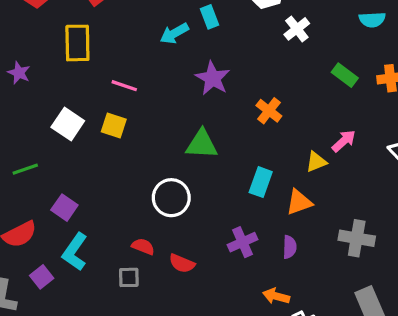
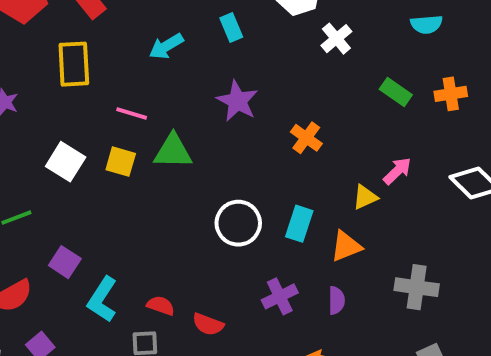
cyan arrow: (174, 33) -> (166, 46), moved
green triangle: (202, 144) -> (173, 151), moved
white circle: (171, 198) -> (238, 223), moved
cyan L-shape: (75, 252) -> (102, 299), moved

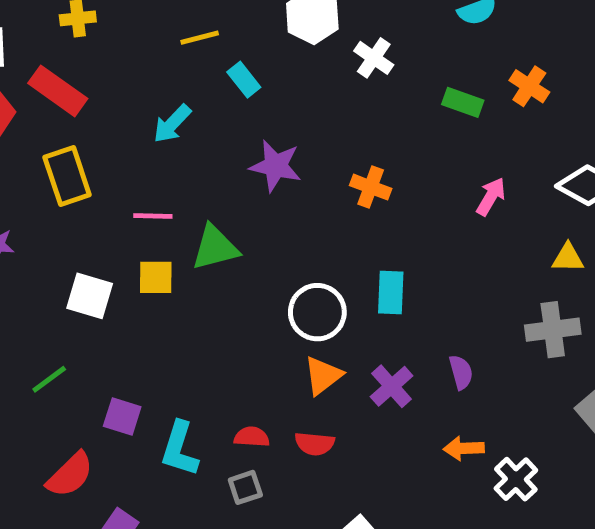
orange cross: (451, 94) -> (529, 86), turned -32
yellow triangle: (365, 197) -> (568, 258), moved, turned 40
orange triangle: (346, 246) -> (323, 375), moved

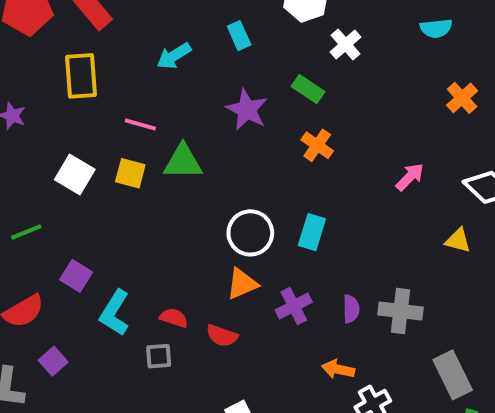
green rectangle: (463, 102) -> (308, 89), moved
gray cross: (553, 330) -> (400, 311), moved

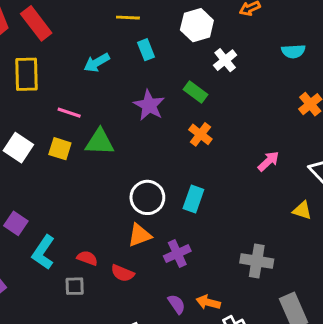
purple semicircle: (351, 309) -> (177, 304), moved, turned -36

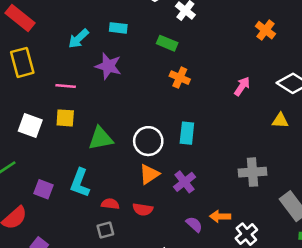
cyan rectangle: (146, 50) -> (118, 28), moved, turned -48
purple star: (149, 105) -> (108, 66), moved
green triangle: (100, 142) -> (101, 138), moved
cyan L-shape: (43, 252) -> (80, 183), moved

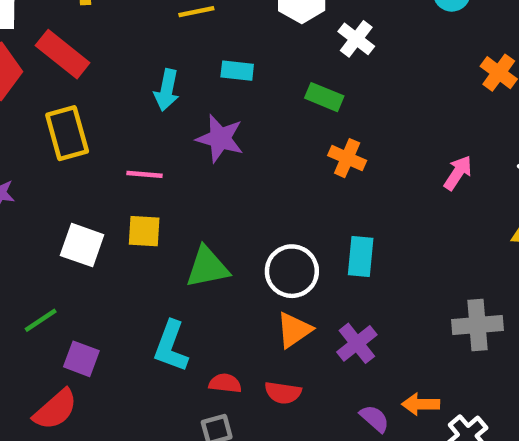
cyan arrow: (78, 39) -> (167, 90), turned -35
purple square: (43, 189) -> (81, 359), moved

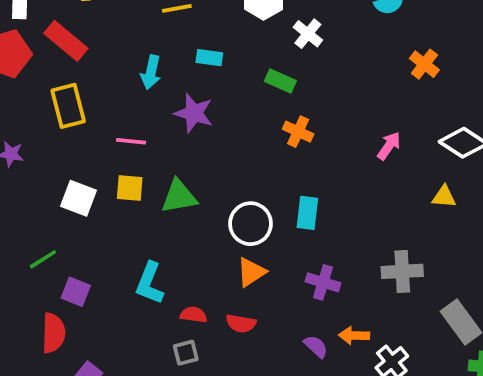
green triangle: (207, 267) -> (179, 197), moved
purple cross: (357, 343) -> (323, 282), moved, turned -36
red semicircle: (55, 409) -> (53, 333), turned -48

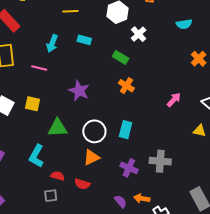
purple star: (194, 113) -> (79, 91), moved
pink line: (131, 141) -> (39, 68), moved
green triangle: (179, 197) -> (58, 128), moved
gray cross: (402, 271) -> (160, 161), moved

